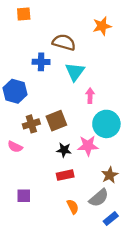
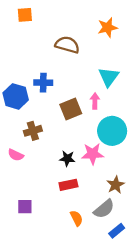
blue cross: (41, 62) -> (43, 83), moved
cyan triangle: (75, 72) -> (109, 77), moved
brown square: (56, 121) -> (71, 109), moved

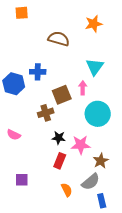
brown cross: (33, 131) -> (46, 113), moved
pink star: (93, 154) -> (81, 145), moved
red rectangle: (68, 185) -> (60, 161), turned -56
blue rectangle: (117, 231) -> (102, 201), turned -64

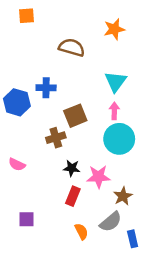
pink arrow: (83, 88) -> (114, 111), moved
blue rectangle: (102, 201) -> (133, 239), moved

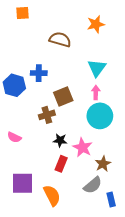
pink star: (98, 177) -> (83, 148), turned 30
purple square: (27, 219) -> (22, 183), size x1.6
orange semicircle: (81, 231) -> (52, 195), moved, size x1.5

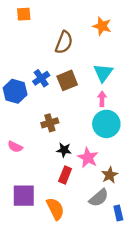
orange star: (96, 24) -> (102, 26), turned 30
brown semicircle: (60, 39) -> (64, 42), turned 95
blue cross: (39, 73) -> (41, 78), turned -35
brown square: (63, 97) -> (67, 80), moved

